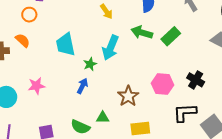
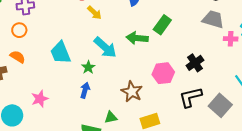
green arrow: (142, 33) -> (137, 38), moved
cyan arrow: (110, 48) -> (105, 47), turned -60
black cross: (196, 80) -> (195, 63), turned 36

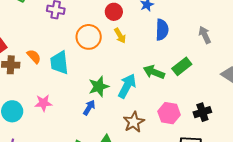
orange circle: (19, 30) -> (89, 37), moved, size x1.6
cyan arrow: (105, 47) -> (127, 86), moved, turned -120
cyan trapezoid: (61, 53) -> (59, 63), moved
green star: (88, 67) -> (99, 86), size x1.5

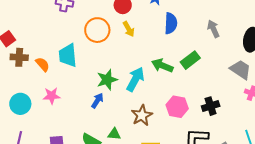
orange semicircle: (34, 56) -> (42, 64), moved

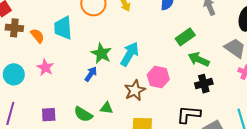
green arrow: (162, 66) -> (199, 59), moved
green star: (107, 80) -> (101, 53), turned -30
pink star: (52, 96) -> (45, 67), turned 30
pink hexagon: (177, 107) -> (158, 77), moved

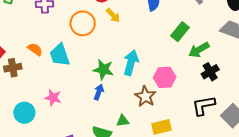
orange semicircle: (37, 36) -> (35, 49), moved
green arrow: (199, 59) -> (199, 50), turned -40

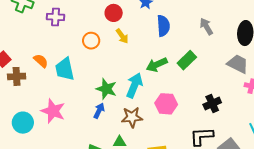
orange circle: (83, 23) -> (91, 41), size x0.7
green arrow: (199, 50) -> (157, 65), moved
brown star: (145, 96) -> (132, 117), moved, turned 30
pink star: (53, 98) -> (53, 111), size x1.4

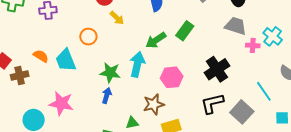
orange circle: (91, 41) -> (88, 37), moved
black cross: (212, 104) -> (217, 69), size x1.4
brown star: (132, 117) -> (154, 104), moved

